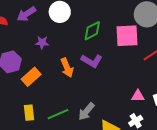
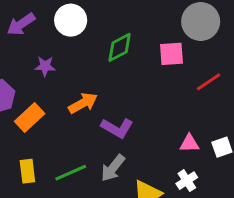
pink square: (127, 36) -> (172, 54), size x0.7
purple L-shape: (92, 61) -> (117, 128), moved
orange arrow: (67, 68) -> (83, 103), turned -96

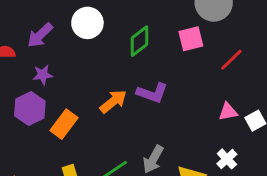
purple star: (45, 66) -> (43, 75), moved
purple L-shape: (117, 128) -> (152, 93), moved
pink triangle: (189, 143) -> (228, 112), moved

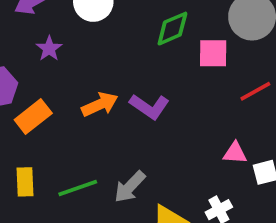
green diamond: (139, 41) -> (172, 29), moved
purple star: (43, 75) -> (49, 49), moved, turned 30

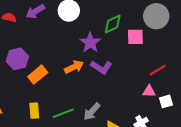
purple star: (49, 49) -> (90, 43), moved, size x1.5
red line: (255, 91) -> (158, 70), moved

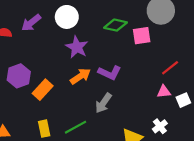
green diamond: (113, 24) -> (116, 25), turned 45
purple star: (90, 43) -> (77, 47), moved
gray arrow: (92, 112) -> (103, 103), moved

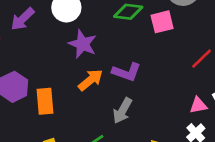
orange rectangle: (43, 90) -> (45, 101), turned -42
pink triangle: (164, 92) -> (198, 105), moved

